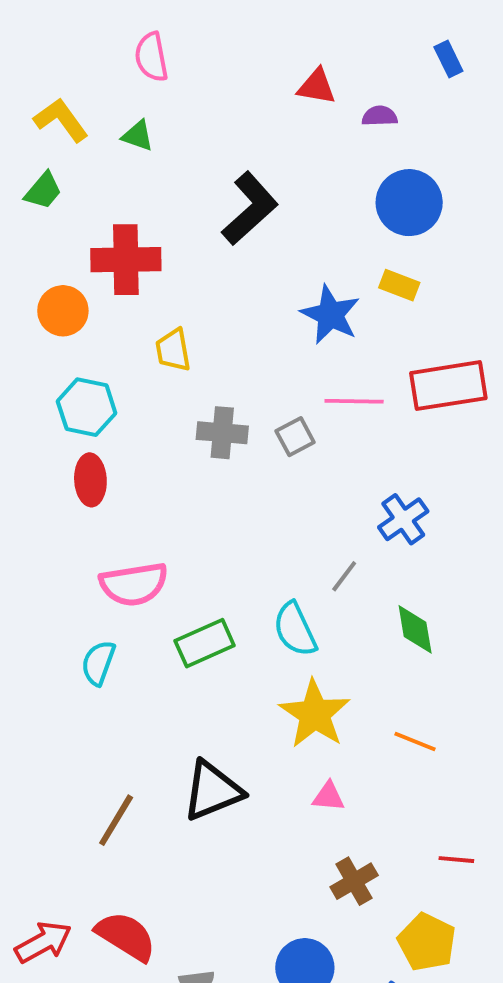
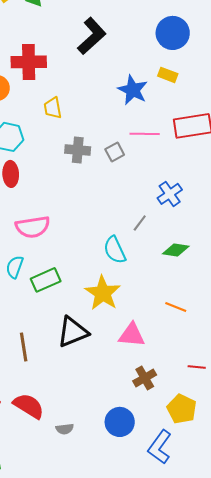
green diamond: (415, 629) -> (176, 250), turned -72
green rectangle: (205, 643) -> (46, 280), moved
yellow star: (315, 714) -> (103, 293), moved
pink triangle: (328, 797) -> (132, 335), size x1.6
brown line: (116, 820) -> (24, 347), turned -40

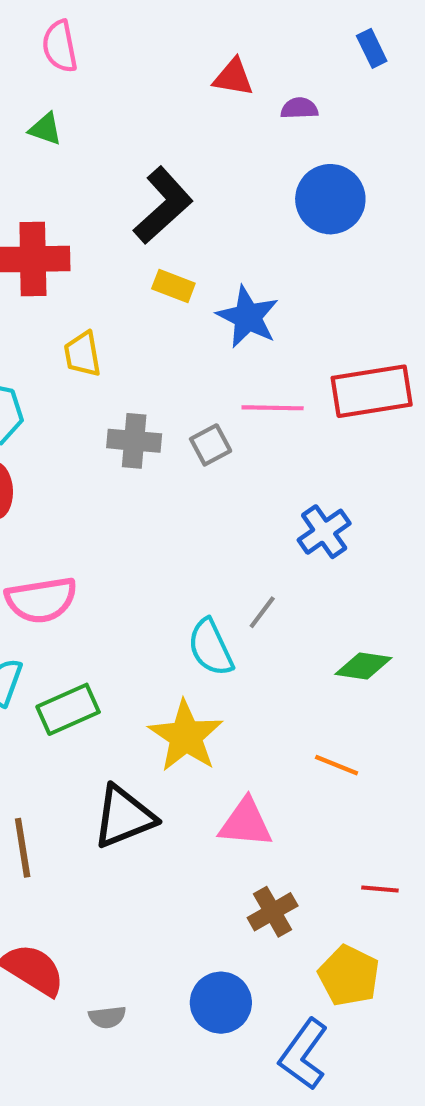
yellow rectangle: (168, 75) -> (173, 286), moved
gray line: (140, 223) -> (262, 612), moved
green diamond: (176, 250) -> (363, 666), moved

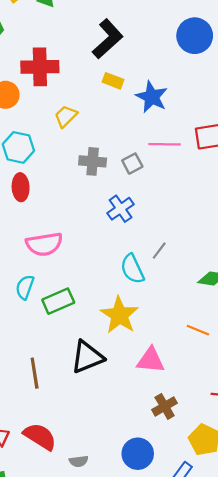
yellow trapezoid: (82, 354) -> (66, 116), turned 55
blue cross: (324, 532) -> (121, 209), moved

